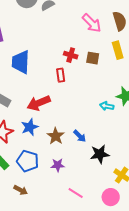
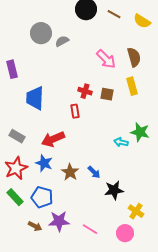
blue star: (30, 127) -> (44, 163), turned -30
purple star: (58, 165) -> (59, 221), moved, size x1.5

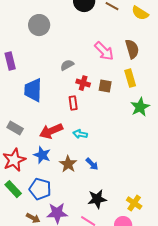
gray semicircle: (62, 41) -> (67, 65), moved
green star: (140, 132) -> (140, 107), moved, turned 30
cyan arrow: (121, 142) -> (80, 134), moved
black star: (114, 190) -> (97, 199), moved

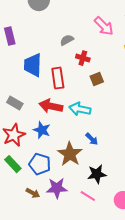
brown square: (105, 86) -> (97, 79), moved, turned -32
red rectangle: (73, 103) -> (58, 78), moved, size x1.5
red arrow: (51, 131) -> (51, 106), turned 35
cyan arrow: (80, 134) -> (80, 109), size x1.5
brown star: (68, 164) -> (70, 154), moved, size x1.4

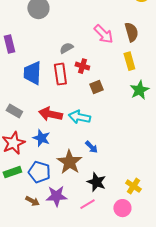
red rectangle: (58, 78) -> (60, 74), moved
green rectangle: (13, 164) -> (12, 172), turned -66
black star: (97, 174) -> (96, 182), turned 30
pink line: (88, 196) -> (87, 204), turned -63

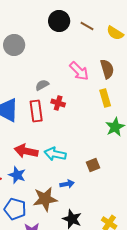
brown square: (96, 87) -> (93, 165), moved
blue arrow: (91, 147) -> (67, 184), turned -56
brown star: (69, 162) -> (45, 199), turned 30

